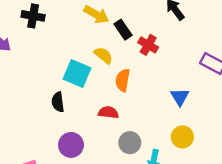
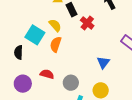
orange semicircle: (123, 80) -> (56, 44), moved
red semicircle: (108, 112) -> (47, 74), moved
gray circle: (130, 143) -> (71, 83), moved

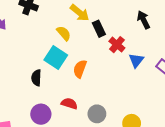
yellow semicircle: (55, 25) -> (64, 33), moved
blue triangle: (103, 62) -> (136, 60), moved

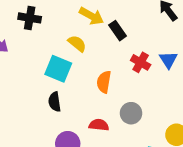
red cross: (117, 45) -> (141, 62), moved
cyan square: (56, 57) -> (58, 69), moved
gray circle: (97, 114) -> (131, 113), moved

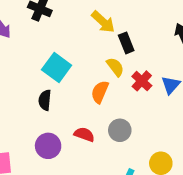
yellow semicircle: (77, 43) -> (115, 67), moved

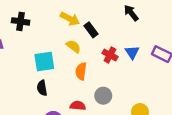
yellow semicircle: (115, 67) -> (73, 46), moved
cyan square: (57, 68) -> (44, 62), turned -30

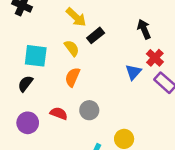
black rectangle: (91, 30) -> (96, 35), turned 72
red cross: (110, 55) -> (155, 58), moved
black semicircle: (42, 88) -> (25, 84), turned 32

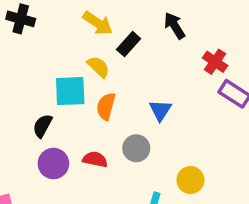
black arrow: (144, 29) -> (175, 26), moved
cyan square: (36, 56) -> (70, 91), moved
blue triangle: (133, 72) -> (160, 110), moved
purple circle: (28, 123) -> (53, 164), moved

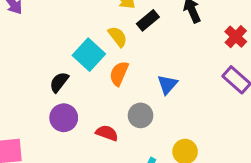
red cross: (215, 62) -> (236, 37), moved
cyan square: (70, 91) -> (89, 55), turned 36
red semicircle: (95, 159) -> (107, 133), moved

